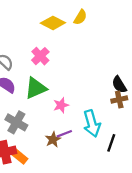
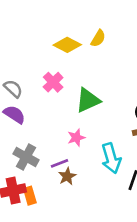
green triangle: (36, 88) -> (88, 100), moved
purple line: (64, 134) -> (60, 163), moved
orange rectangle: (20, 157) -> (30, 196), turned 35

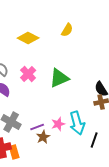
yellow diamond: (67, 45) -> (28, 38), moved
pink cross: (53, 82) -> (28, 74), moved
pink star: (76, 138) -> (58, 124), moved

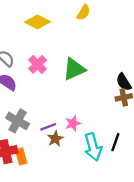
cyan arrow: (77, 123) -> (93, 147), moved

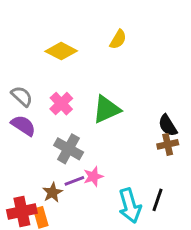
gray cross: (18, 121) -> (69, 149), moved
pink star: (73, 123) -> (93, 176), moved
brown star: (55, 139) -> (52, 193), moved

